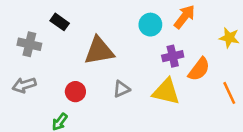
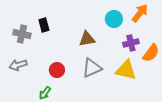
black rectangle: (60, 22) -> (44, 25), moved, turned 40
brown triangle: (99, 51) -> (87, 39), moved, size x0.7
gray triangle: (121, 89) -> (92, 68), size x1.5

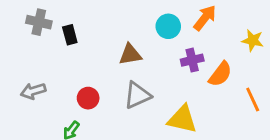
gray cross: (22, 34) -> (39, 22), moved
yellow triangle: (126, 70) -> (182, 119), moved

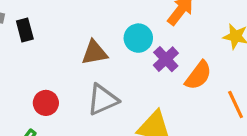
cyan circle: (168, 26) -> (138, 38), moved
purple cross: (192, 60) -> (166, 59), turned -30

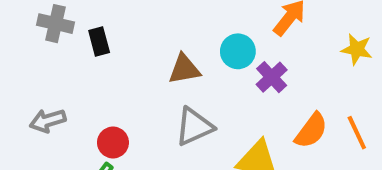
orange semicircle: (198, 75) -> (311, 131), moved
red circle: (46, 103) -> (113, 143), moved

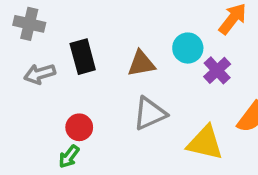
black rectangle: (99, 41) -> (83, 57), moved, size x1.4
gray arrow: (48, 121) -> (40, 74), moved

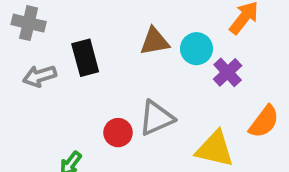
brown triangle: (141, 64) -> (155, 41), moved
red circle: (79, 127) -> (118, 133), moved

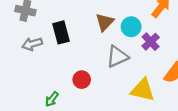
brown triangle: (155, 41) -> (105, 22), turned -36
gray triangle: (156, 118) -> (117, 57), moved

